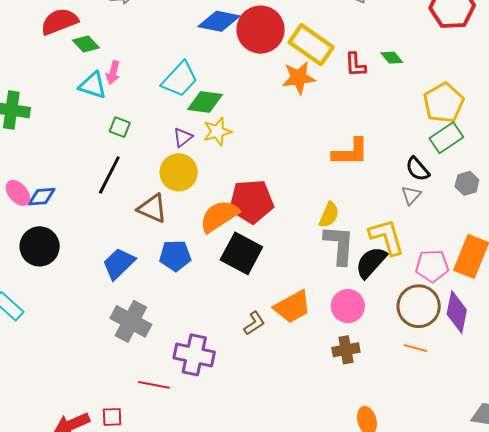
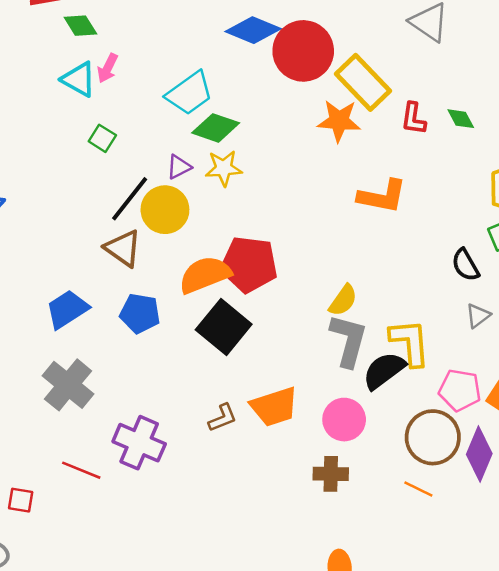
orange L-shape: (350, 152) -> (382, 196), moved
black line: (109, 175) -> (130, 199), moved
gray triangle: (411, 195) -> (478, 316), moved

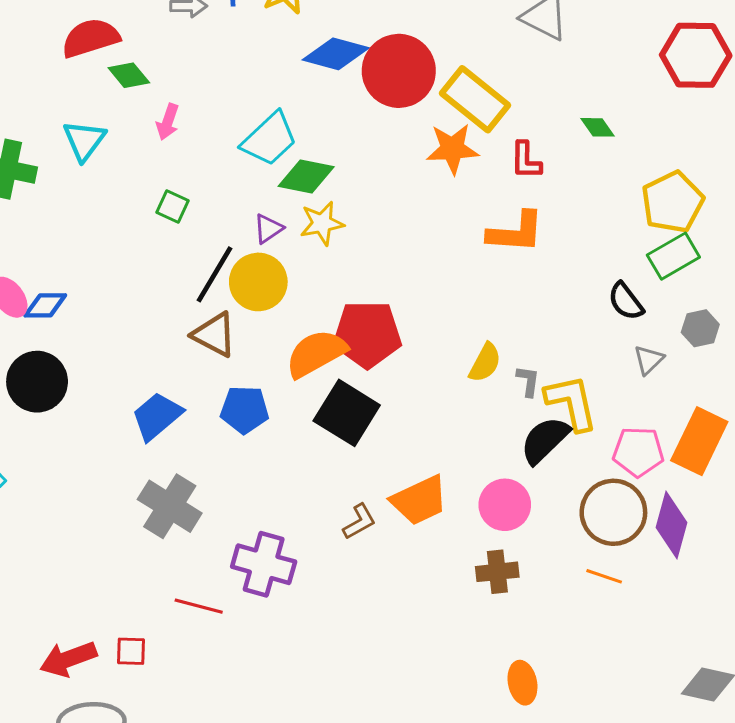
cyan triangle: (79, 79) -> (84, 140), moved, turned 45
red L-shape: (413, 119) -> (526, 160), moved
gray L-shape: (349, 340) -> (528, 381), moved, size x0.5

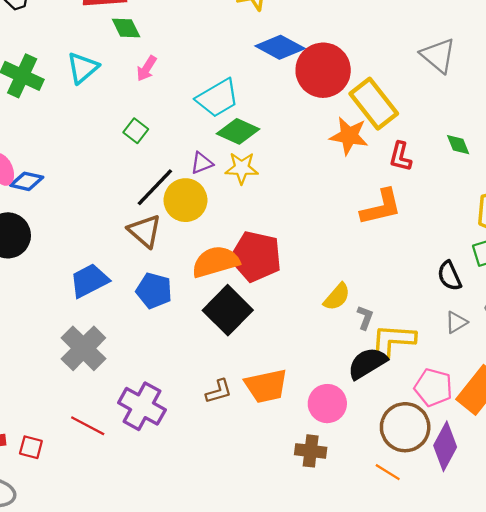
orange L-shape: (516, 232) -> (381, 207), turned -30
yellow L-shape: (571, 403) -> (393, 340), turned -87

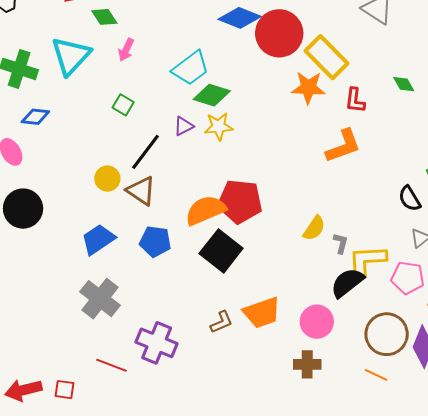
cyan triangle: (83, 68) -> (71, 56), size x1.4
blue diamond: (27, 181) -> (35, 117), moved
yellow circle: (185, 200) -> (107, 179), moved, size x0.7
pink pentagon: (433, 387) -> (408, 278), moved

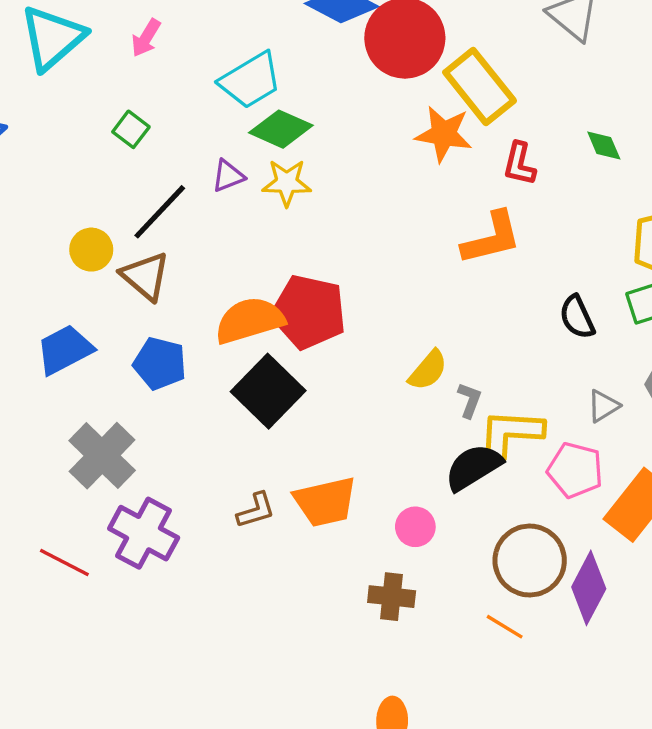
black semicircle: (410, 199) -> (577, 317), moved
gray cross: (100, 299) -> (102, 456), moved
pink circle: (317, 322) -> (415, 527), size x0.7

